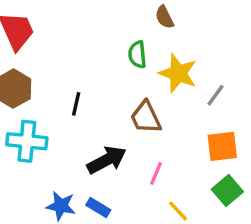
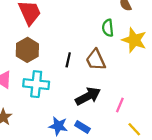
brown trapezoid: (146, 117) -> (96, 60), moved

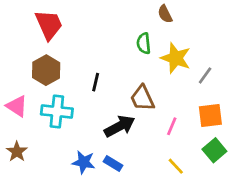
brown trapezoid: (96, 60) -> (142, 98), moved
pink line: (120, 105) -> (172, 126), moved

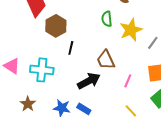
yellow star: (176, 58) -> (131, 30), turned 30
brown hexagon: (46, 70) -> (56, 26), moved
brown star: (17, 152) -> (28, 104), moved

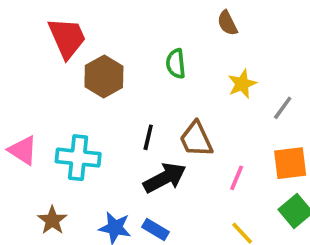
green semicircle: (107, 19) -> (176, 64), moved
yellow star: (131, 30) -> (242, 84), size x0.7
black line: (71, 48) -> (148, 137), moved

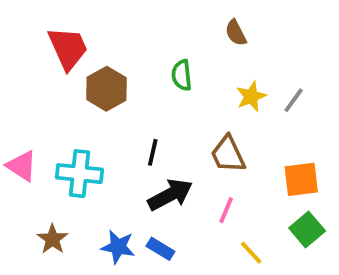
gray line: (283, 108) -> (294, 100), moved
brown trapezoid: (196, 139) -> (228, 154), moved
pink line: (237, 178) -> (226, 210), moved

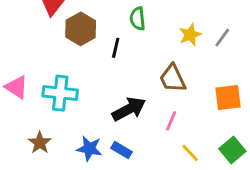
black line: (153, 152) -> (116, 48), moved
green square: (307, 229) -> (232, 150), moved

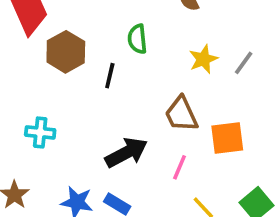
cyan cross: (60, 93) -> (40, 132), size x0.7
orange square: (228, 97) -> (227, 138), moved

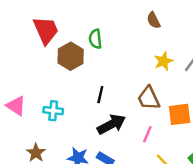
green semicircle: (137, 39) -> (95, 39), moved
black line: (110, 76) -> (100, 95), moved

